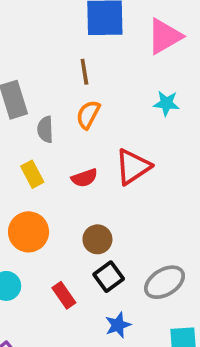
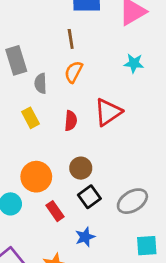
red semicircle: (84, 178) -> (71, 121), turned -66
orange circle: (29, 232) -> (36, 177), moved
blue star: (118, 325) -> (85, 237), moved

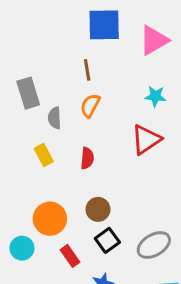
red triangle: (108, 112) -> (146, 140), moved

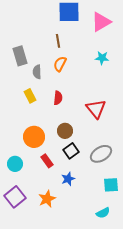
red triangle: (146, 140) -> (96, 109), moved, turned -35
cyan circle: (22, 248) -> (15, 164), moved

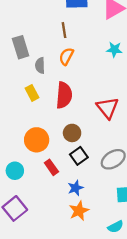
red semicircle: (58, 98) -> (64, 95), size x1.6
orange star: (47, 199) -> (79, 211), moved

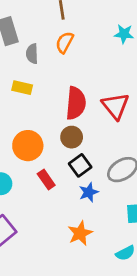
yellow rectangle: (32, 93) -> (22, 88), turned -49
red semicircle: (64, 95) -> (76, 103), moved
blue star: (75, 188) -> (89, 192), moved

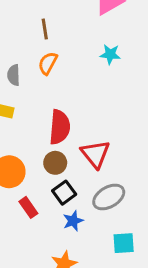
red triangle: (115, 106) -> (95, 154), moved

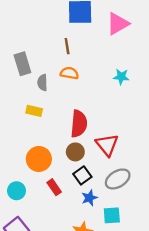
cyan star: (110, 54) -> (121, 77), moved
orange semicircle: (48, 63) -> (69, 73), turned 72
cyan square: (124, 243) -> (112, 215), moved

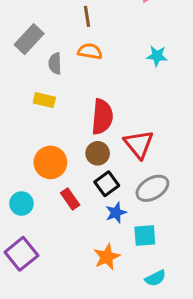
gray rectangle: (22, 64) -> (29, 39), turned 60

